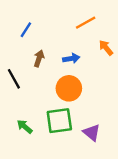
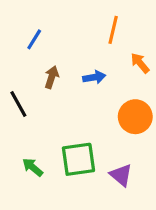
orange line: (86, 23) -> (113, 30), turned -48
orange circle: (69, 88) -> (135, 117), moved

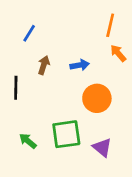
orange line: (113, 30) -> (110, 25), moved
black line: (18, 104) -> (16, 88), turned 30
orange circle: (135, 117) -> (97, 98), moved

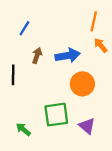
blue arrow: (80, 65) -> (68, 56), size x1.5
green arrow: (28, 141) -> (23, 129), moved

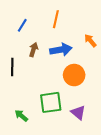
orange line: (94, 21) -> (56, 19), moved

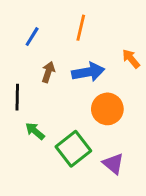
green square: (51, 102) -> (73, 149), turned -30
green arrow: (21, 116) -> (35, 131), moved

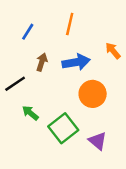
black line: (17, 97) -> (15, 84), turned 55

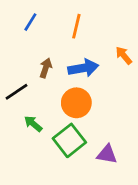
blue line: (28, 32) -> (30, 22), moved
orange circle: (93, 94) -> (76, 103), moved
purple triangle: (98, 141) -> (107, 154), turned -30

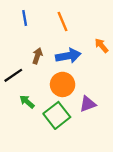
blue line: (30, 22) -> (25, 18), turned -42
orange line: (76, 26) -> (63, 21), turned -36
purple triangle: (107, 154) -> (88, 104), moved, turned -30

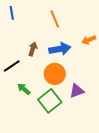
blue line: (25, 18) -> (12, 13), moved
orange arrow: (101, 46) -> (89, 40), turned -72

